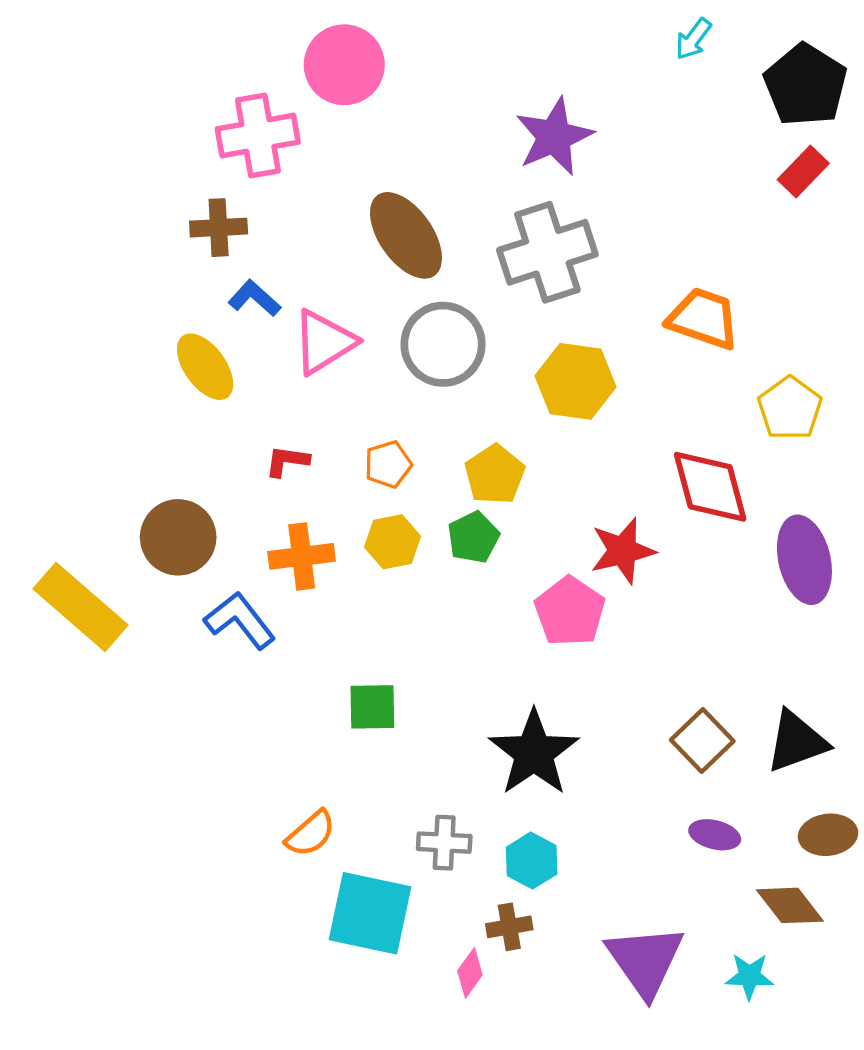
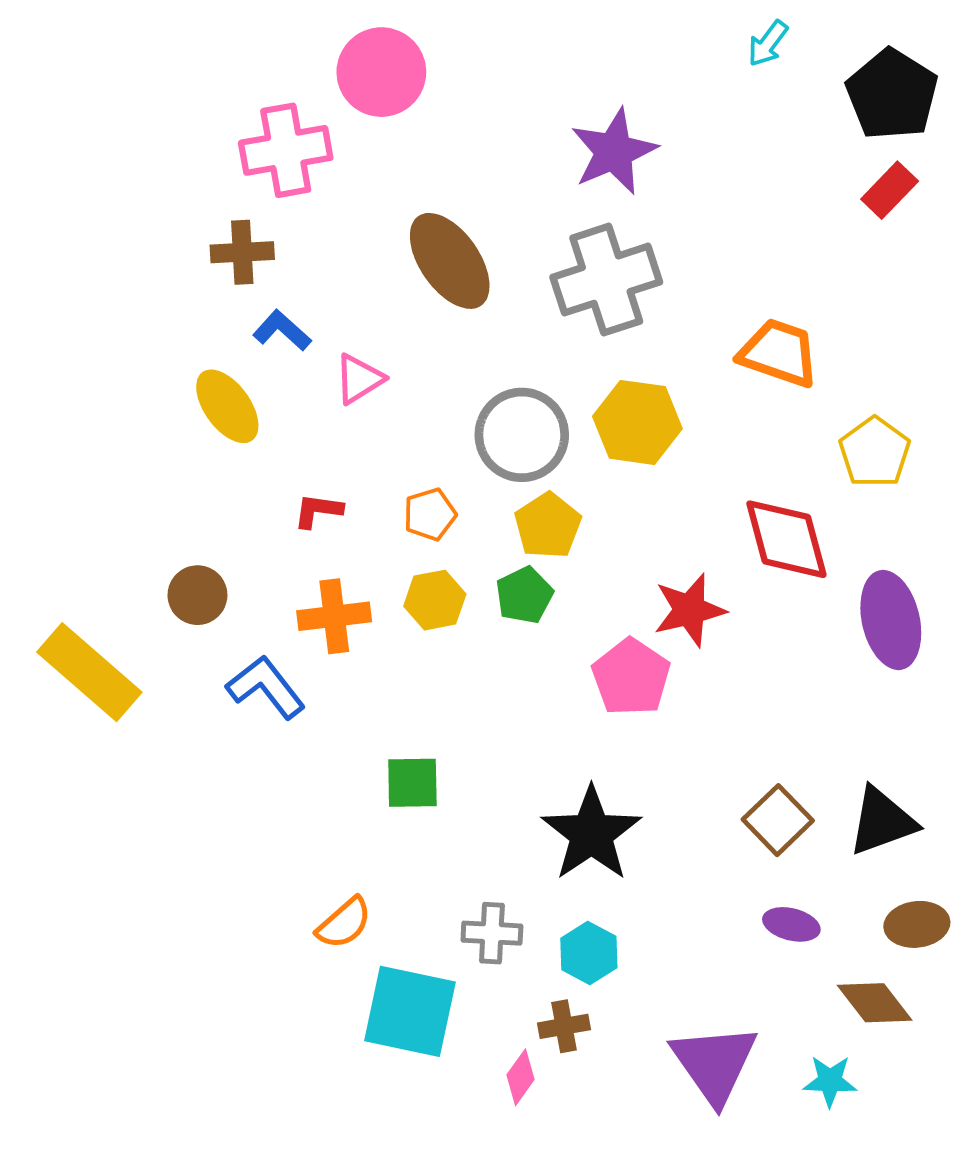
pink triangle: (324, 342) -> (359, 379), size x0.7
gray circle: (443, 344) -> (522, 435), moved
brown circle: (178, 537) -> (197, 595), size x0.7

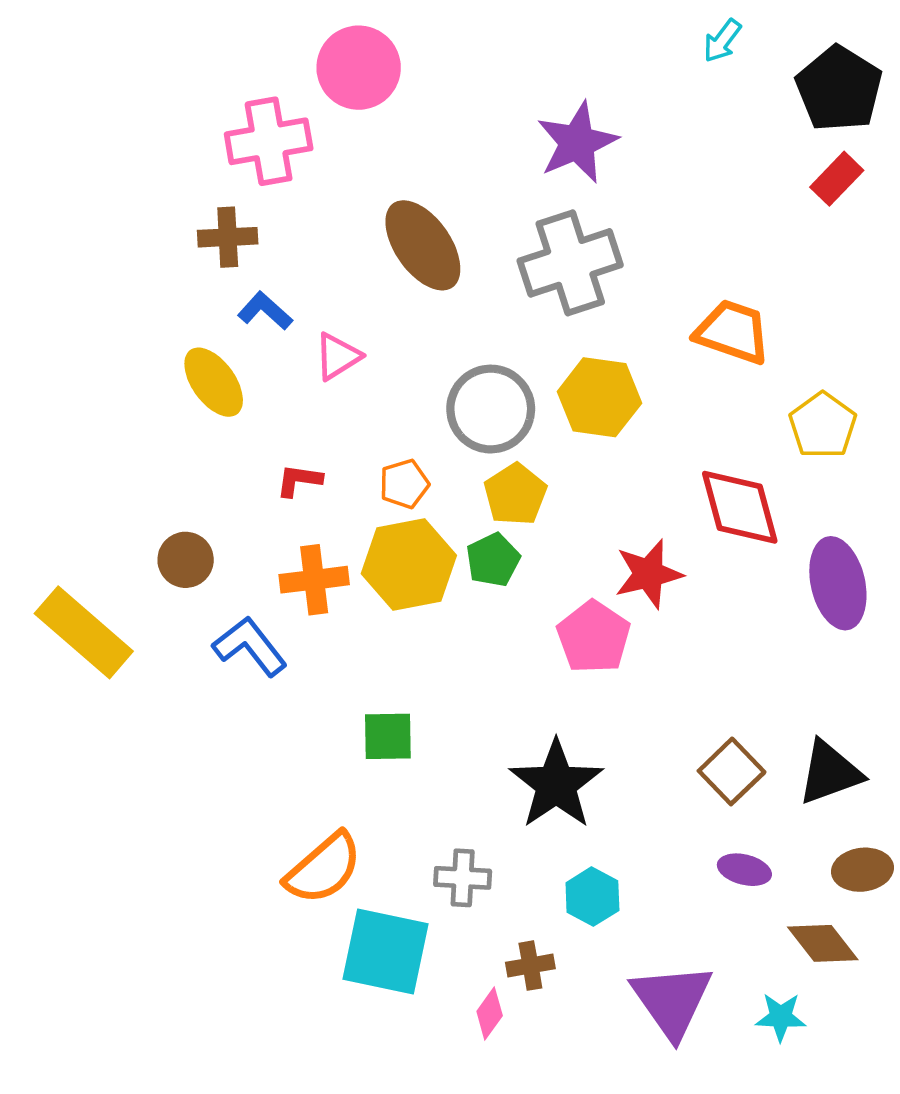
yellow hexagon: (435, 600) -> (409, 565), size x1.6
orange semicircle: (344, 923) -> (324, 868), size x1.5
cyan hexagon: (589, 953) -> (592, 897), moved

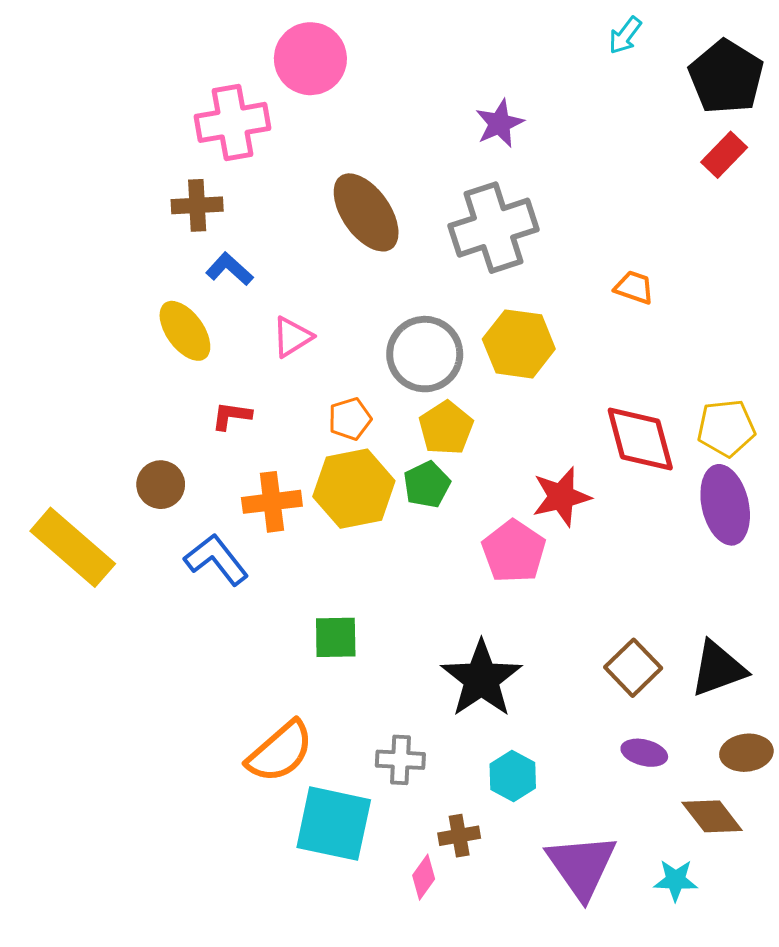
purple star: (577, 142) -> (500, 123), size x0.7
orange trapezoid: (733, 332) -> (634, 287), size x0.6
pink triangle: (338, 356) -> (292, 337), moved
yellow pentagon: (823, 425) -> (726, 428), moved, turned 30
red L-shape: (299, 480) -> (231, 416), moved

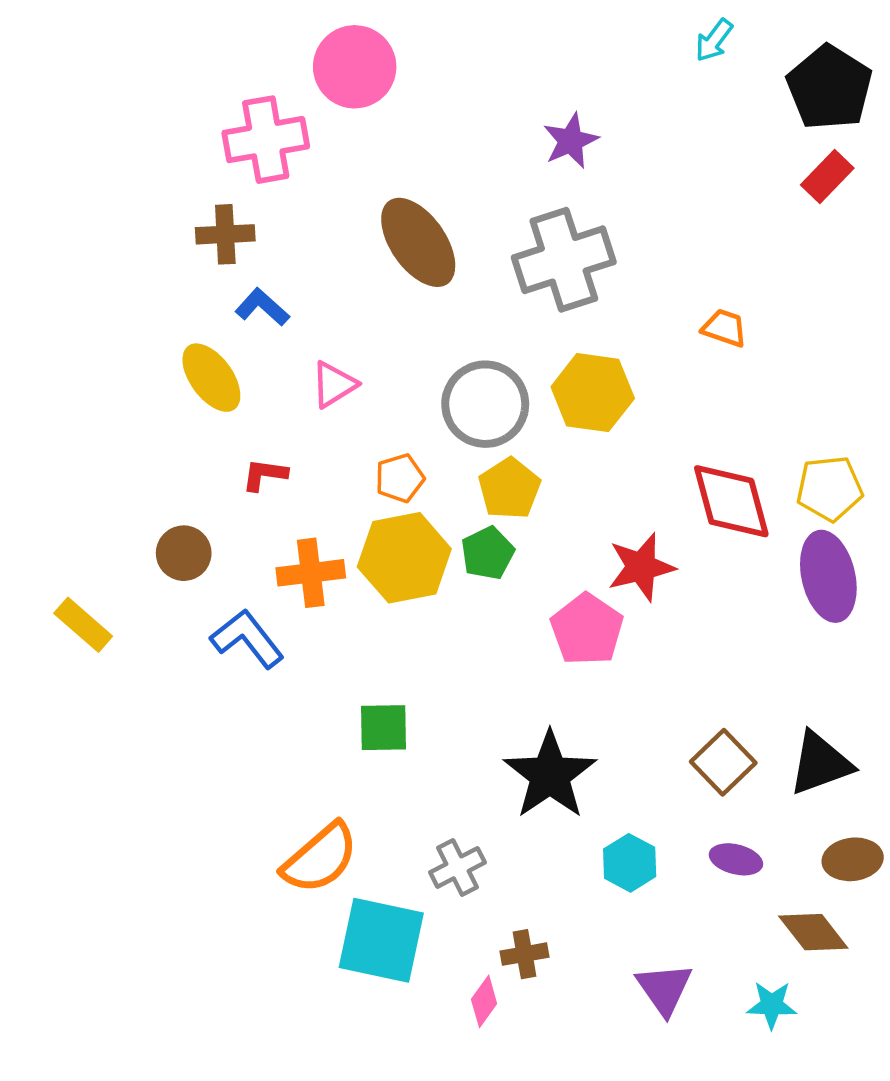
yellow rectangle: (73, 547) -> (83, 625), size x0.6
gray cross: (400, 760) -> (458, 867), turned -30
cyan hexagon: (513, 776) -> (630, 863), moved
purple triangle: (582, 866) -> (664, 989), size x0.7

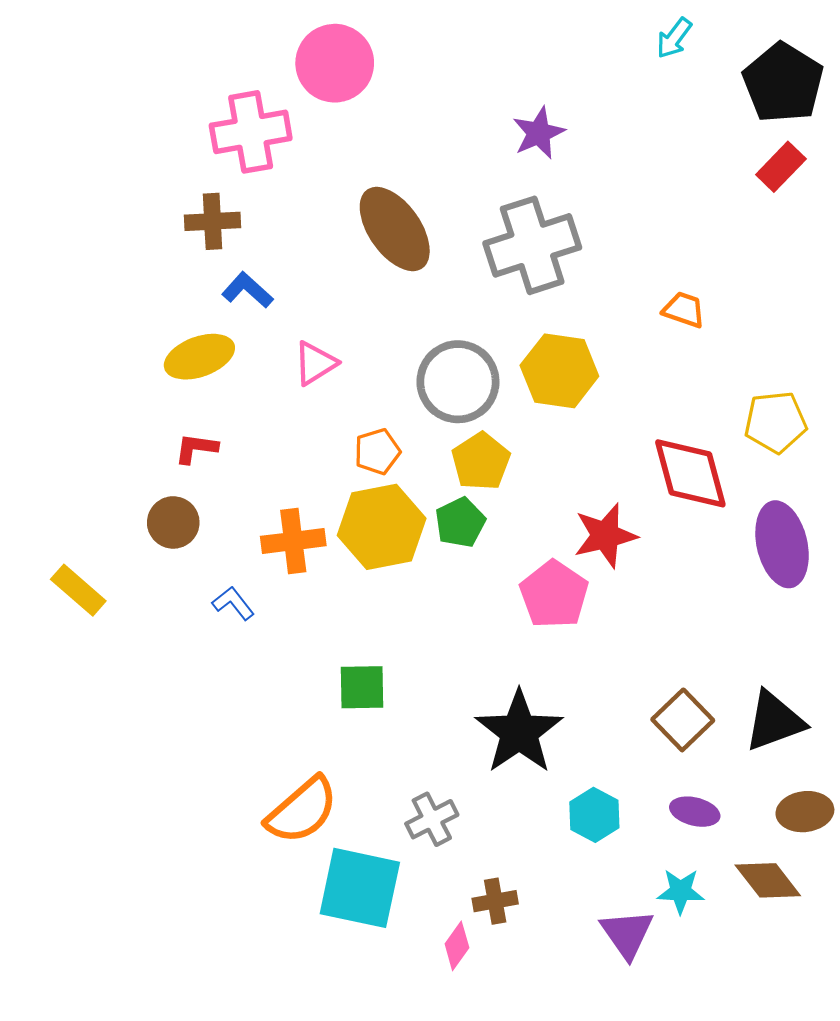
yellow ellipse: (211, 378) -> (199, 357), turned -74
red L-shape: (265, 475) -> (196, 448), moved
yellow pentagon: (830, 488) -> (775, 422), moved
blue L-shape: (247, 639) -> (233, 603), size x0.6
cyan star: (772, 1005) -> (681, 891), moved

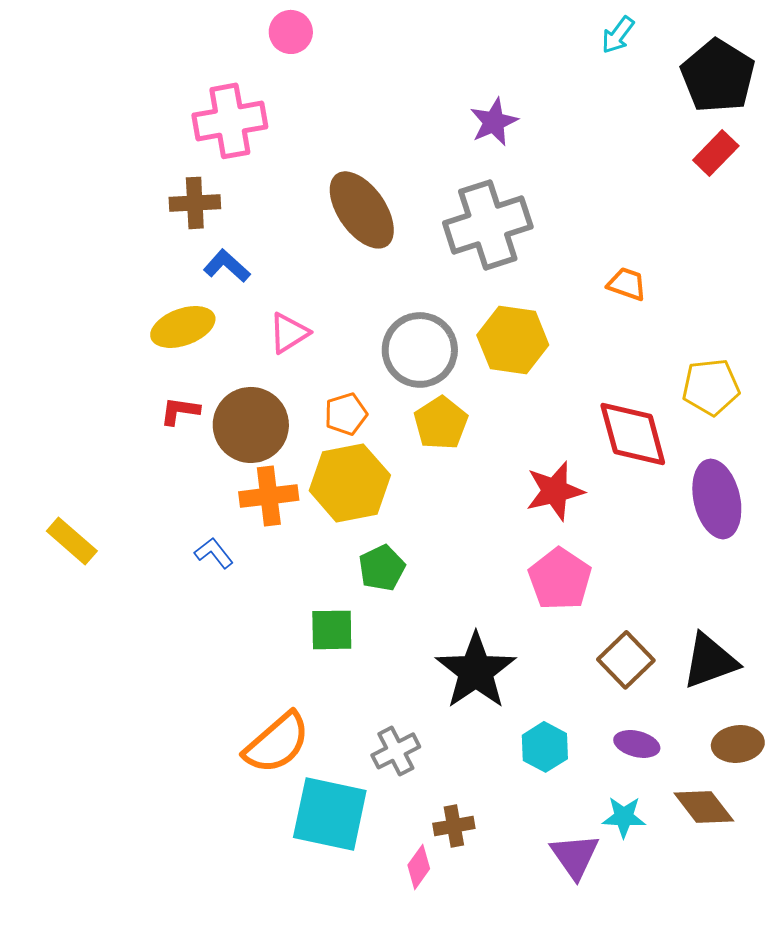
pink circle: (335, 63) -> (291, 32), moved, size x0.6
brown circle: (173, 522) -> (251, 425), moved, size x1.6
green pentagon: (460, 522) -> (382, 568), moved
pink pentagon: (554, 594) -> (560, 579), moved

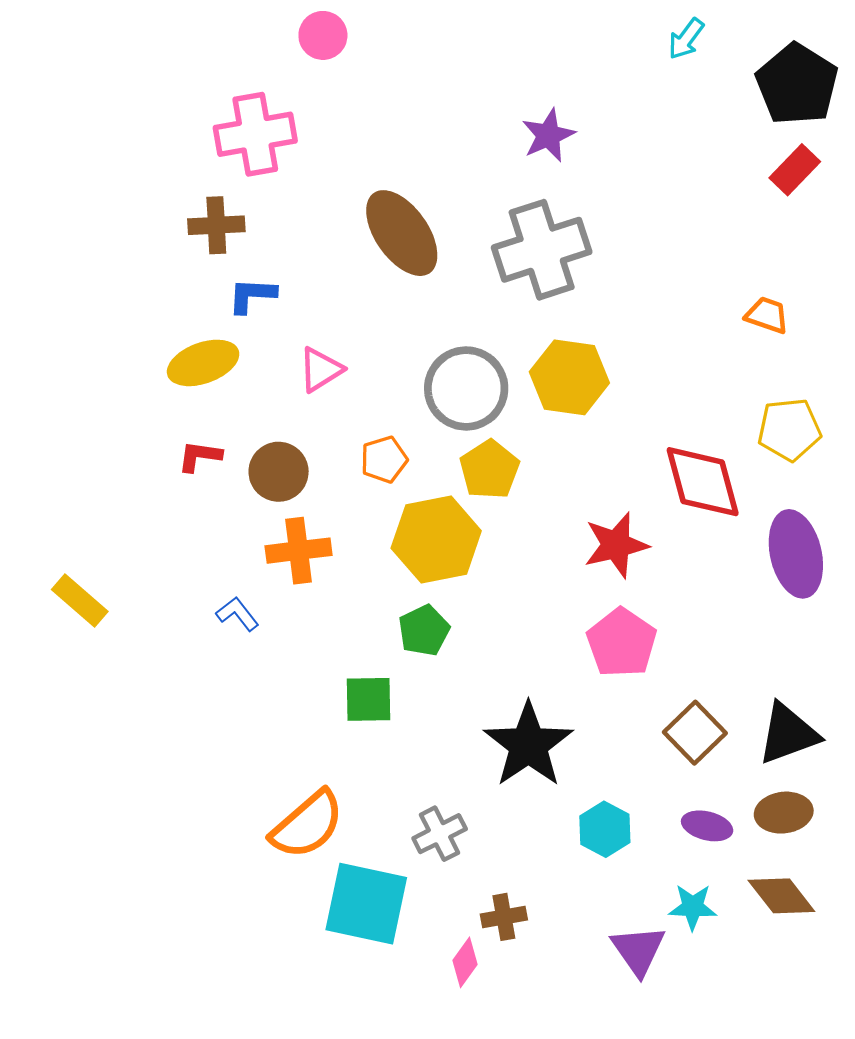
blue L-shape: (227, 266) -> (252, 295), turned -39
orange trapezoid: (627, 284) -> (767, 315), moved
brown circle: (251, 425) -> (279, 472), size x0.7
yellow hexagon: (350, 483) -> (436, 539), moved
brown ellipse: (738, 744) -> (784, 813), moved

